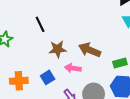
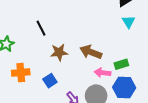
pink arrow: (73, 68) -> (103, 73), moved
orange cross: (19, 81) -> (21, 73), moved

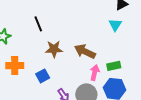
cyan triangle: (128, 22) -> (115, 25), moved
pink arrow: (103, 73) -> (95, 73), turned 91

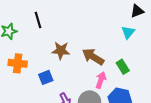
black line: (38, 24) -> (38, 20), moved
green rectangle: (114, 66) -> (123, 67), moved, turned 64

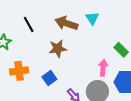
cyan triangle: (128, 32) -> (92, 18), moved
brown arrow: (93, 57) -> (66, 23), moved

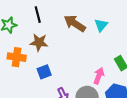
brown star: (58, 49) -> (39, 42), moved

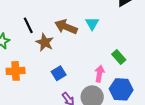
brown star: (39, 42) -> (45, 42), moved, turned 30
blue square: (44, 72) -> (59, 73), moved

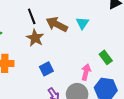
black line: (28, 25) -> (32, 16), moved

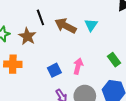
brown star: (35, 38) -> (27, 36), moved
pink arrow: (86, 72) -> (78, 66), moved

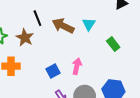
green rectangle: (114, 60) -> (113, 44), moved

